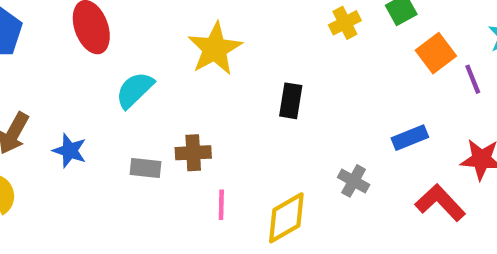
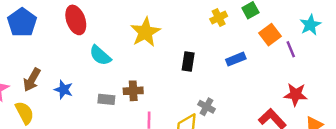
cyan semicircle: (135, 90) -> (100, 55), turned -95
blue rectangle: (410, 138) -> (236, 59), moved
gray cross: (354, 181) -> (206, 107), moved

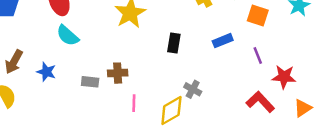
orange square: (270, 35) -> (258, 16), turned -35
purple line: (291, 49) -> (258, 56), moved
cyan semicircle: (100, 55) -> (68, 36), moved

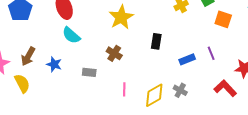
blue rectangle: (223, 41) -> (187, 59), moved
purple line: (258, 56) -> (211, 53), moved
brown cross: (118, 73) -> (114, 53), moved, turned 35
gray cross: (193, 89) -> (180, 90), moved

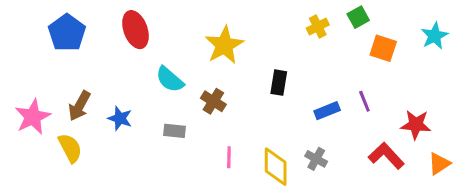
cyan semicircle: (71, 35) -> (170, 79), moved
yellow diamond: (154, 95) -> (276, 167), turned -60

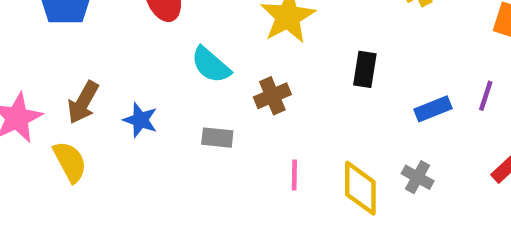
brown cross: (213, 101) -> (272, 96), turned 35
purple line: (364, 101) -> (486, 96), turned 40

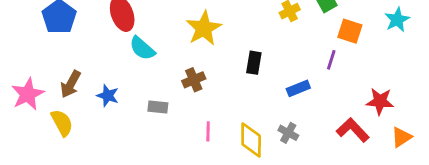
cyan semicircle: (211, 65) -> (142, 48), moved
purple line: (486, 96) -> (331, 60), moved

